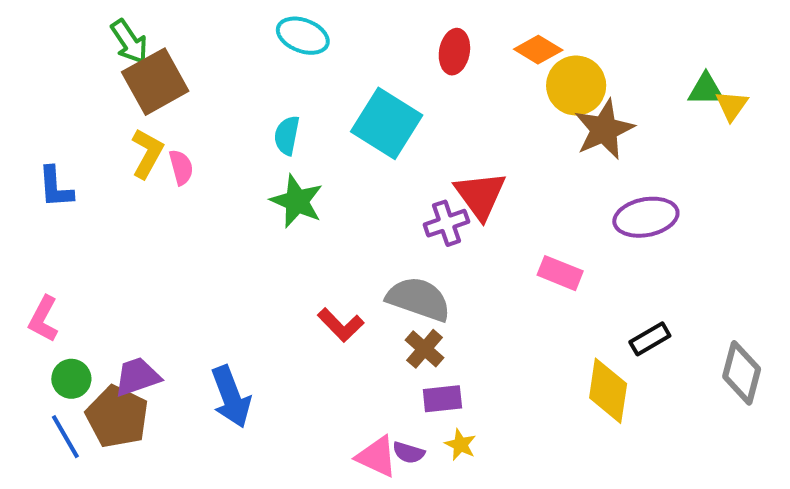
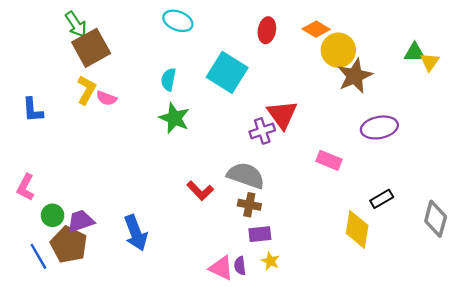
pink semicircle: (181, 167) -> (106, 98), turned 126
brown cross: (425, 349) -> (249, 205), turned -30
green circle: (71, 379) -> (53, 215), moved
purple semicircle: (409, 453) -> (240, 266), turned 66

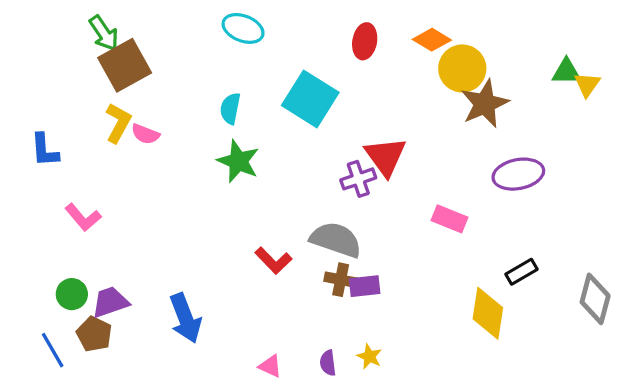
pink L-shape: (26, 187) -> (83, 217), moved, turned -68
purple rectangle: (260, 234) -> (365, 286), moved
brown pentagon: (69, 245) -> (94, 334), size x0.7
pink triangle: (221, 268) -> (270, 366), moved, size x0.7

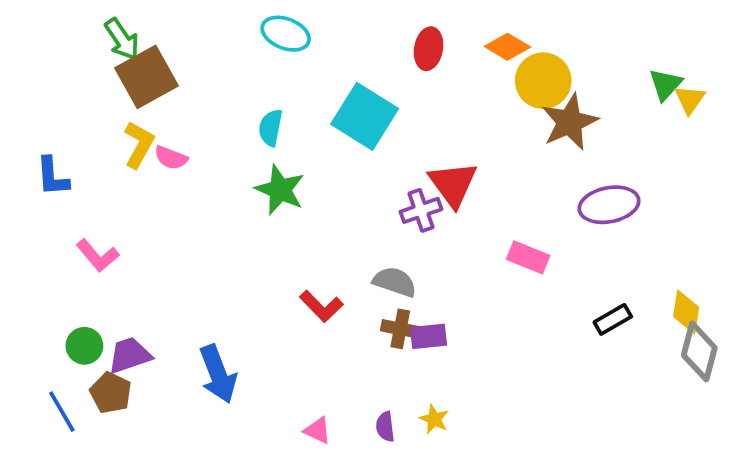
green triangle: (566, 72) -> (665, 84), turned -48
gray semicircle: (336, 240) -> (395, 282), size x0.7
yellow diamond: (488, 313) -> (686, 312), moved, size x0.7

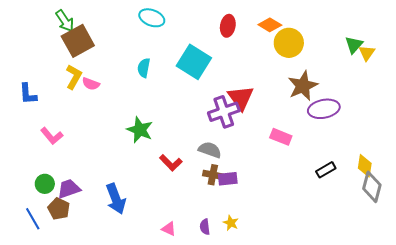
brown star: (570, 122) -> (303, 86), moved
green star: (280, 190) -> (140, 130), moved
purple cross: (421, 210) -> (224, 112), size x1.4

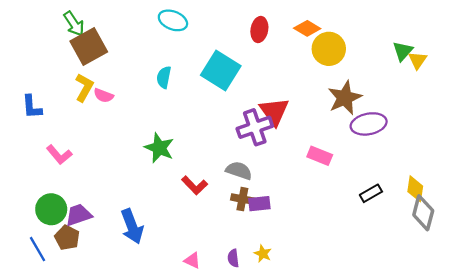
green circle: (45, 184) -> (51, 209), size x1.4

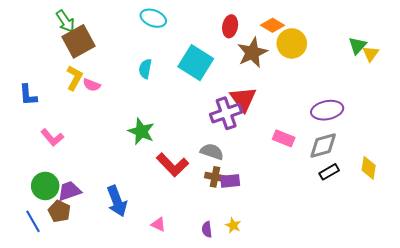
brown star: (345, 98) -> (252, 53), moved
red L-shape: (195, 185) -> (172, 165), size x1.4
gray diamond: (423, 213) -> (323, 146), moved, turned 60
pink triangle: (192, 260) -> (158, 224), moved

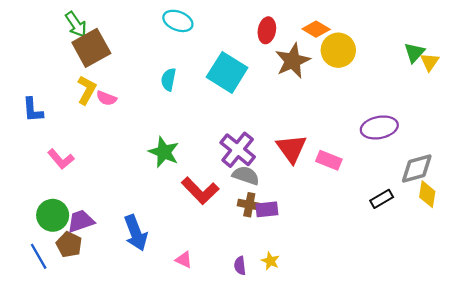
red triangle: (243, 99) -> (291, 149), moved
purple cross: (226, 113) -> (238, 150), moved, turned -32
gray diamond: (323, 146) -> (417, 168), moved

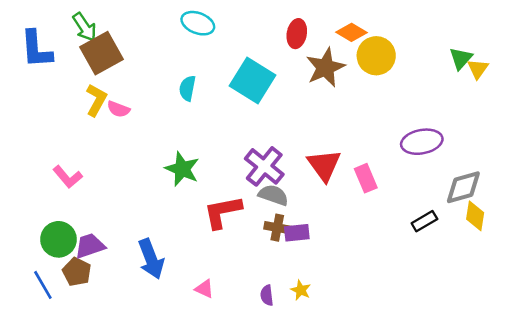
blue L-shape: (33, 110) -> (36, 49), moved, size x1.4
pink rectangle: (329, 160) -> (366, 178), turned 45
red L-shape: (200, 191) -> (223, 212), turned 123

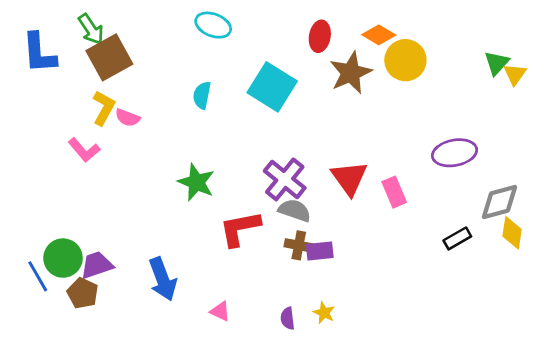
pink L-shape: (68, 177) -> (84, 150), moved
blue line: (43, 285) -> (38, 276), moved

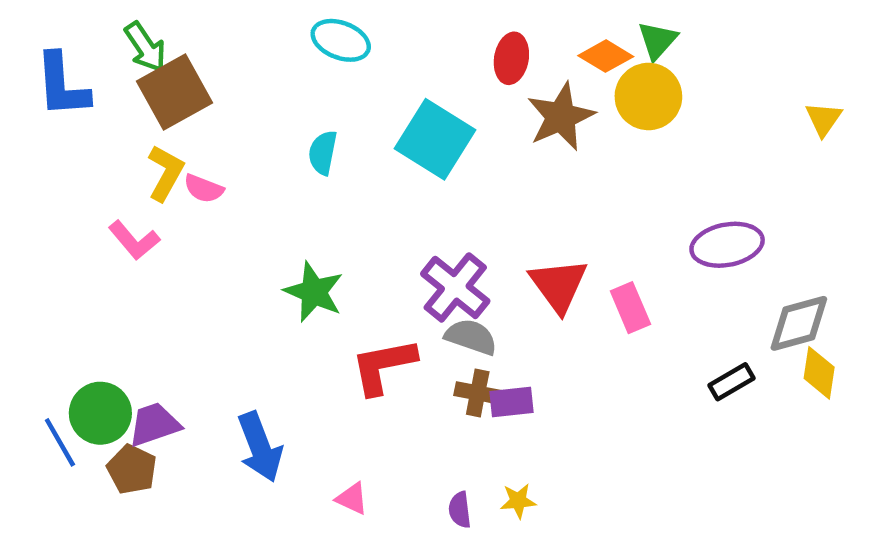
green triangle: (497, 63) -> (657, 40), moved
yellow star: (324, 313) -> (518, 501), turned -30

